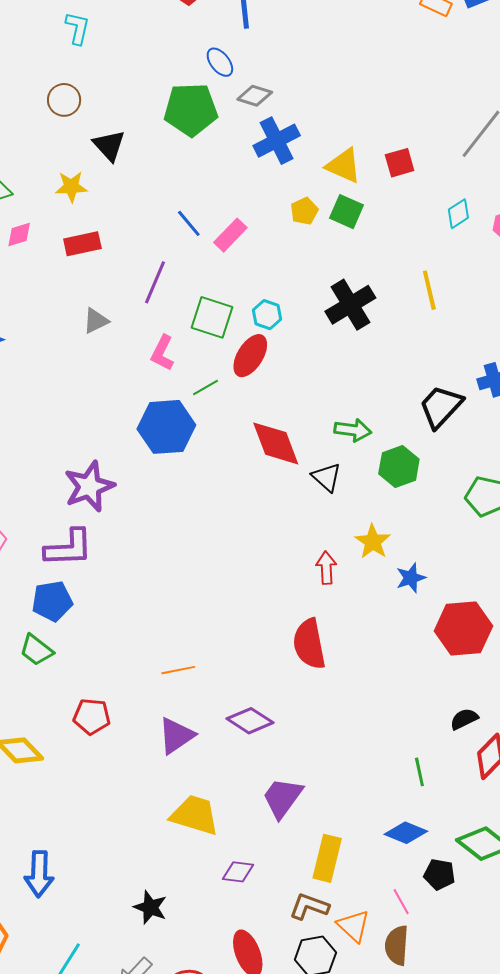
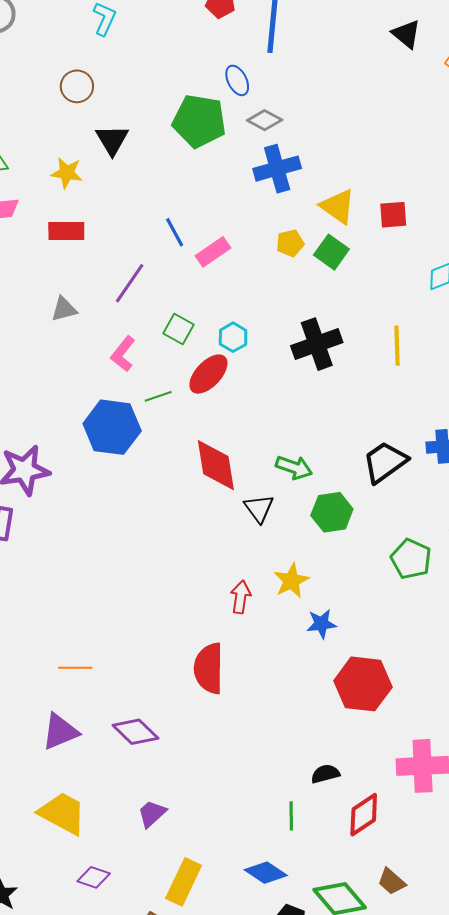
green square: (212, 317) -> (179, 329), size x0.7
black semicircle: (464, 719) -> (325, 774), moved
purple trapezoid: (282, 798) -> (152, 814), size x0.7

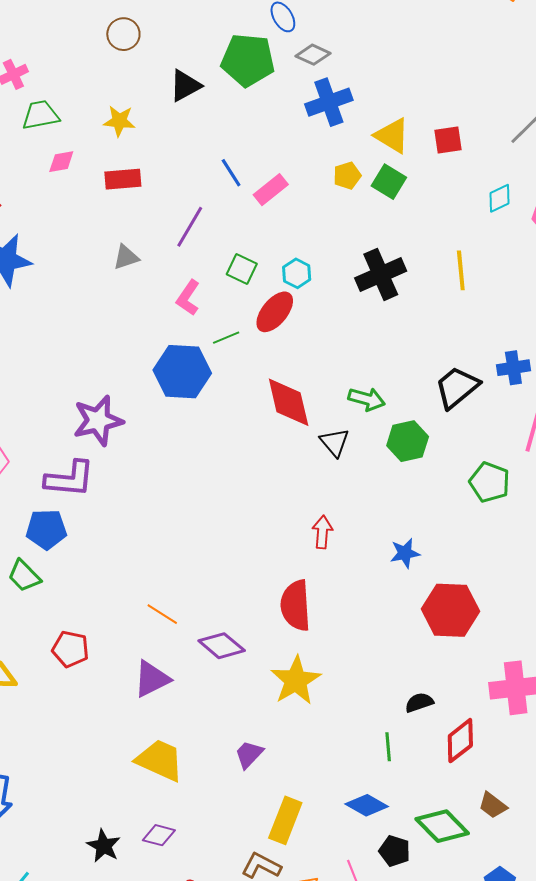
black triangle: (112, 140) -> (185, 86), moved, turned 36
yellow star: (291, 581) -> (296, 680), moved, size x1.4
orange line: (75, 668) -> (162, 614), turned 36
purple diamond: (135, 732) -> (222, 646), moved
purple diamond: (94, 877) -> (159, 835), moved

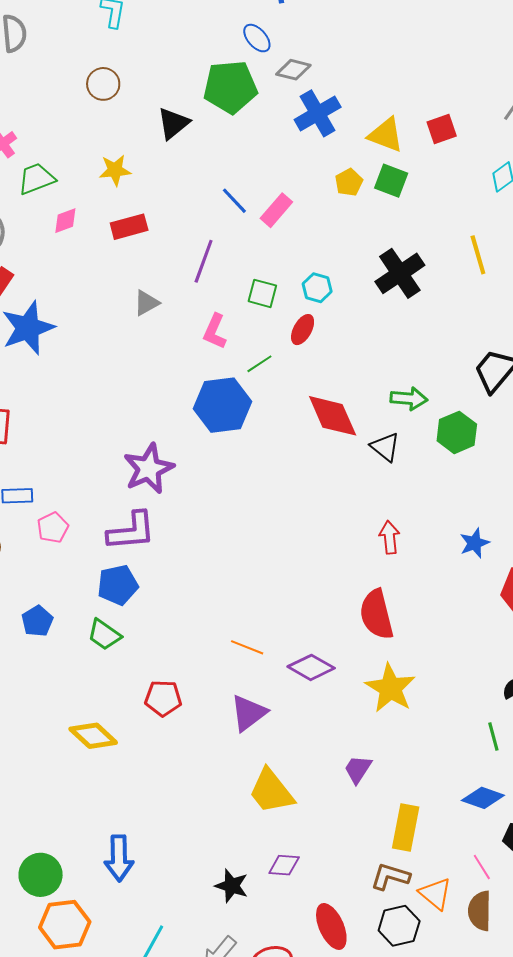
red ellipse: (275, 312) -> (303, 330), size x0.7
yellow trapezoid: (160, 760) -> (271, 791), turned -142

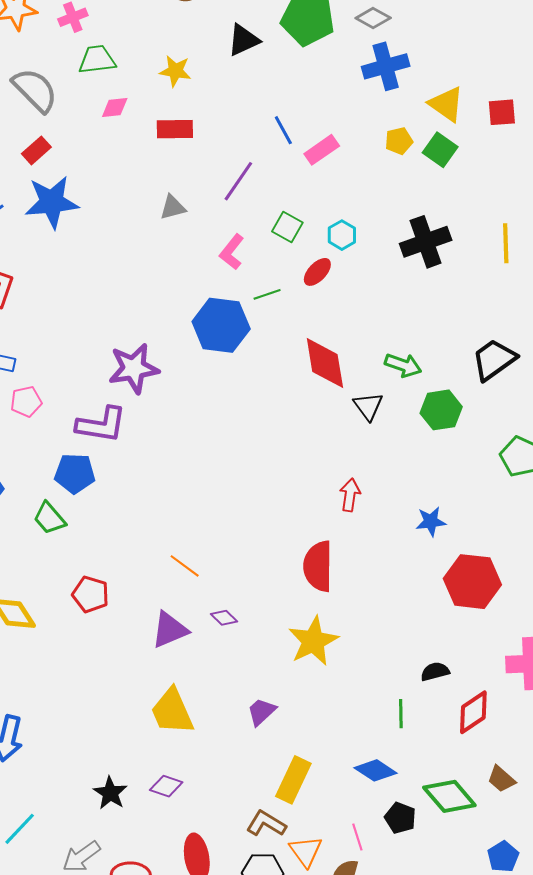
purple diamond: (311, 667) -> (224, 618), moved, size x0.6

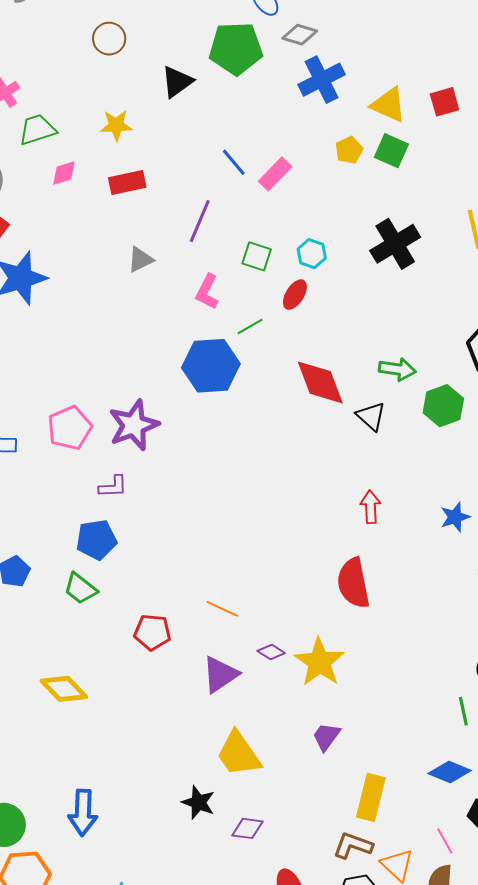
pink pentagon: (26, 402) -> (70, 428), moved, size x1.4
purple L-shape: (101, 425) -> (113, 487), size x0.6
red pentagon: (91, 594) -> (152, 632), moved
yellow star: (313, 641) -> (319, 662), moved
black star: (110, 793) -> (198, 802), moved

